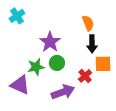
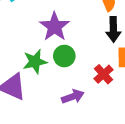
purple arrow: (63, 92) -> (73, 97), size x0.7

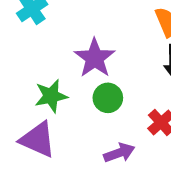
green star: (35, 62) -> (51, 96), moved

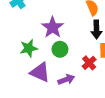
purple triangle: (38, 140) -> (40, 72), moved

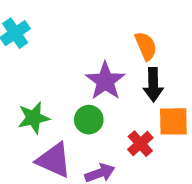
purple star: (53, 27) -> (105, 81), moved

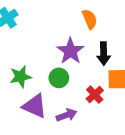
orange semicircle: (146, 46) -> (90, 19), moved

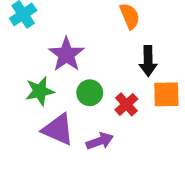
purple star: (70, 51) -> (66, 54), moved
red cross: (95, 95) -> (126, 104), moved

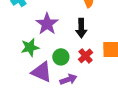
black arrow: (148, 61) -> (81, 28), moved
green circle: (90, 93) -> (61, 57), moved

